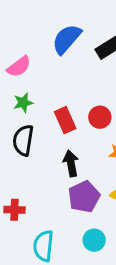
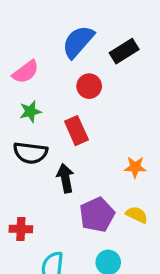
red circle: (100, 117) -> (89, 86), moved
black semicircle: (23, 140) -> (30, 153), turned -92
black arrow: (71, 163) -> (65, 178), moved

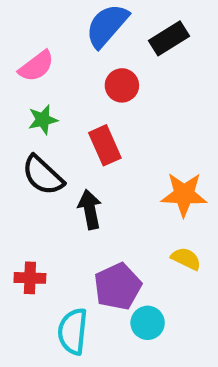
black semicircle: (30, 153) -> (43, 175), turned 36
orange star: (135, 167) -> (184, 194), size x1.5
purple pentagon: (97, 215) -> (118, 286), moved

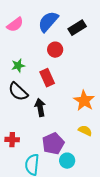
pink semicircle: (36, 66) -> (15, 25), moved
orange star: (184, 194) -> (84, 101), turned 30

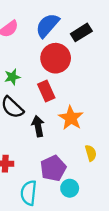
red circle: (55, 50) -> (56, 58), size x1.6
orange star: (84, 101) -> (71, 118), moved
yellow semicircle: (85, 131) -> (91, 153), turned 48

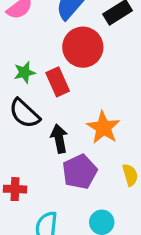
red rectangle: (46, 91) -> (58, 82), moved
purple pentagon: (53, 168) -> (80, 172), moved

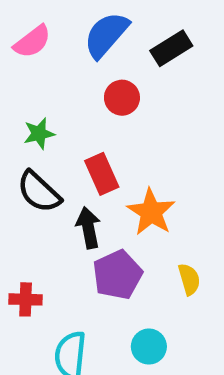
red circle: (83, 47) -> (122, 98), size x0.6
red rectangle: (58, 82) -> (102, 174), moved

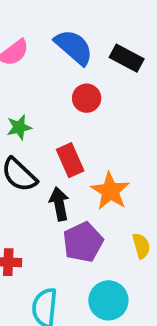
blue semicircle: (106, 35) -> (74, 47), turned 90
black rectangle: (171, 48) -> (127, 58), turned 60
cyan circle: (149, 347) -> (108, 300), size x1.4

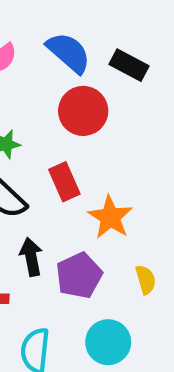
red circle: (87, 98) -> (83, 111), size x1.5
black arrow: (59, 204) -> (31, 257), moved

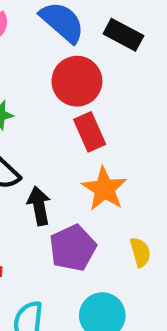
red rectangle: (64, 182) -> (90, 132), moved
black arrow: (31, 257) -> (39, 206), moved

